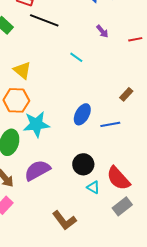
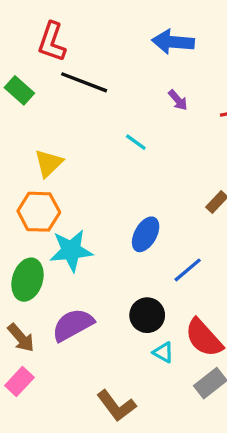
yellow triangle: (22, 70) -> (49, 163), turned 36
blue line: (110, 124) -> (188, 270), moved, turned -30

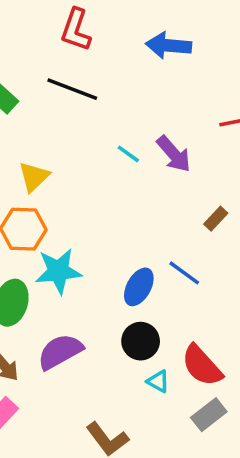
red L-shape: (52, 42) -> (76, 30), moved
purple arrow: (178, 100) -> (174, 154), moved, size x1.6
blue ellipse: (146, 234) -> (139, 287), moved
blue line: (188, 270) -> (184, 273), moved, turned 76

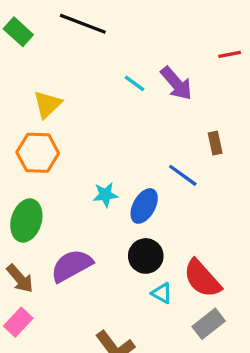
brown rectangle: (216, 219) -> (215, 143), turned -55
cyan star: (58, 271) -> (105, 195), moved, size x0.6
blue line: (184, 273) -> (183, 175), moved

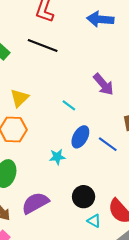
cyan line: (134, 83) -> (69, 105), moved
blue ellipse: (144, 206) -> (80, 137), moved

